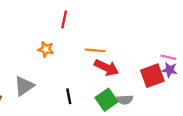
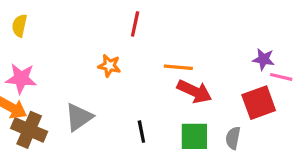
purple star: (170, 70) -> (264, 59), moved
green square: (107, 100) -> (194, 136), turned 35
gray semicircle: (125, 100) -> (233, 138), moved, turned 105

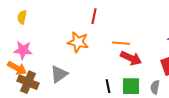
orange star: (109, 66) -> (78, 42), size x1.5
black line: (141, 132) -> (108, 86), moved

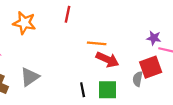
orange star: (78, 42) -> (24, 23), moved
gray semicircle: (155, 87) -> (138, 79), moved

